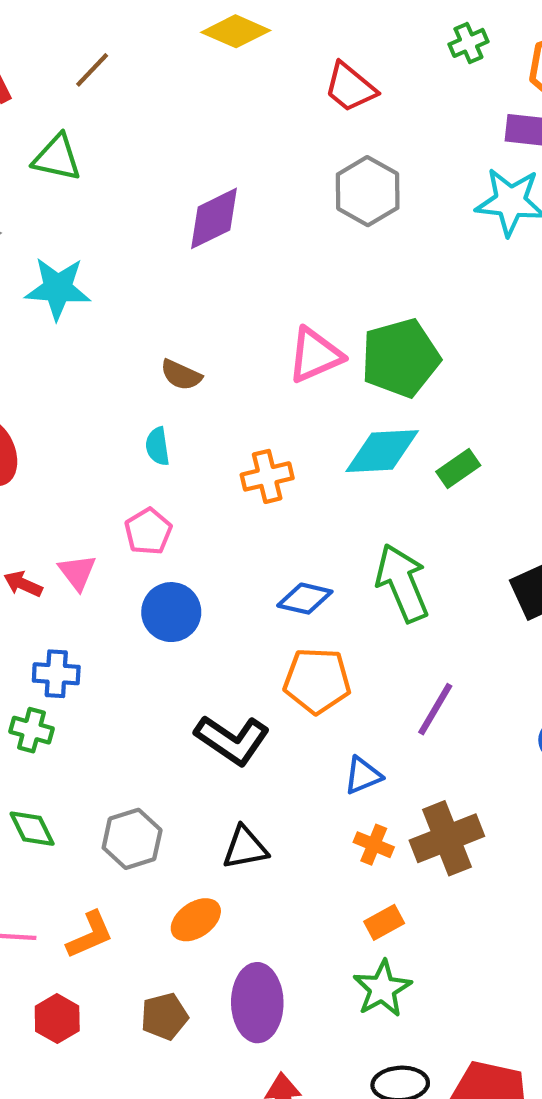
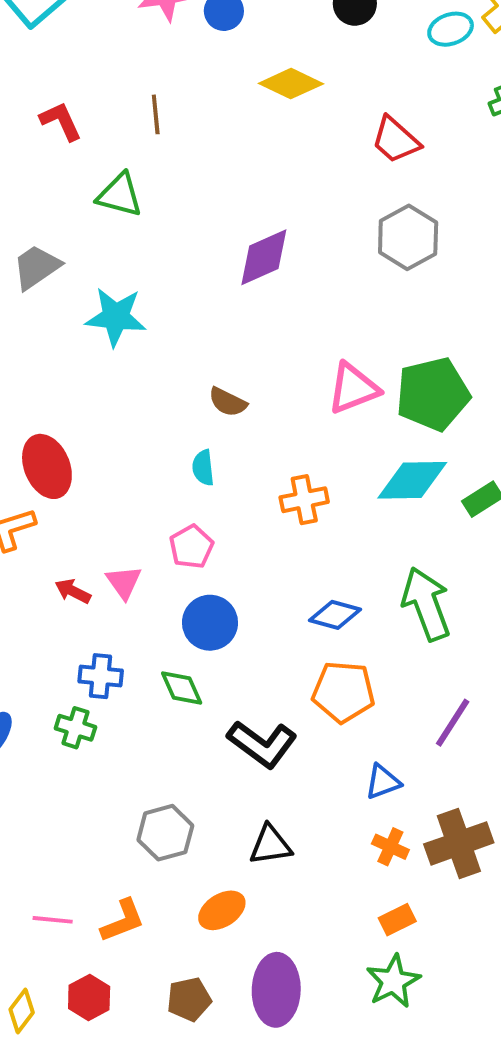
brown line: (92, 70) -> (156, 114), turned -51
green diamond: (32, 829) -> (182, 688), moved

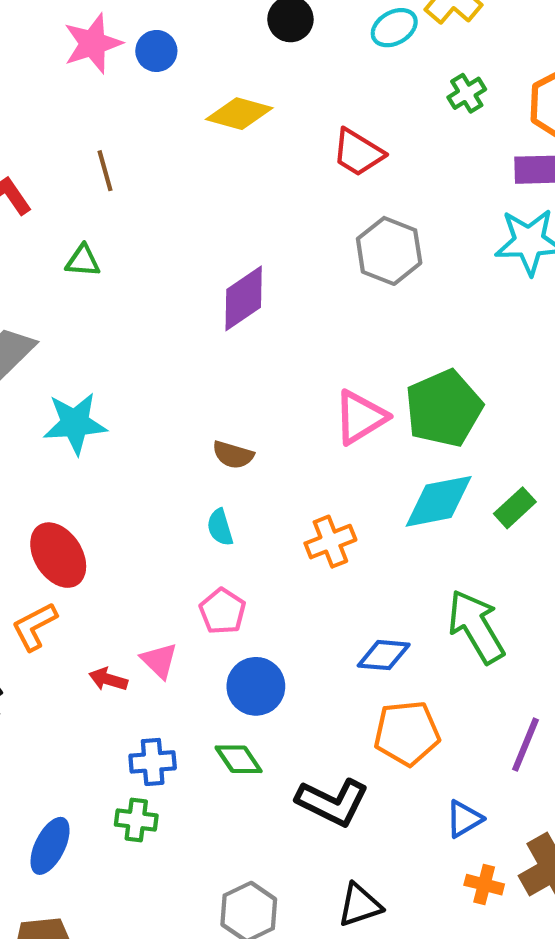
green triangle: (120, 195) -> (83, 261), size x0.7
cyan star: (116, 317) -> (75, 423), moved

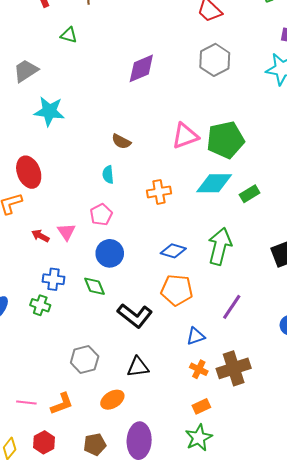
green arrow: (476, 627) -> (220, 246), turned 33

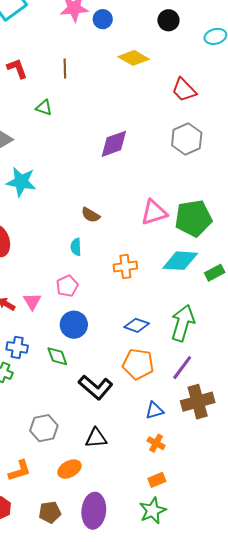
purple line: (232, 307) -> (182, 368), moved
brown cross: (234, 368) -> (198, 402), moved

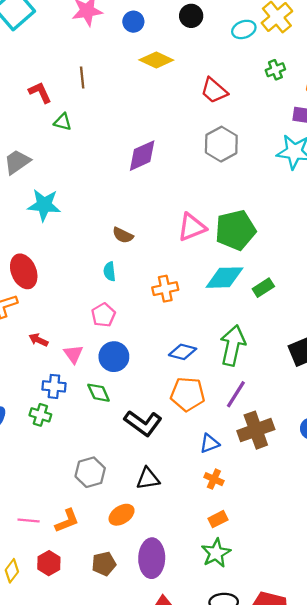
blue circle: (103, 19) -> (133, 22), moved
red L-shape: (17, 68) -> (40, 92), moved
pink triangle: (32, 301) -> (73, 354), moved

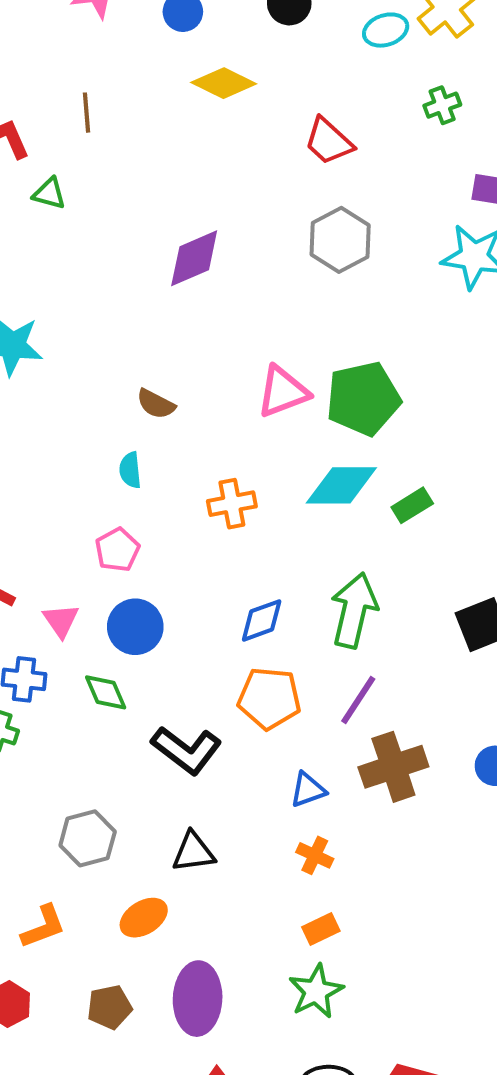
blue diamond: (183, 352) -> (262, 620), turned -36

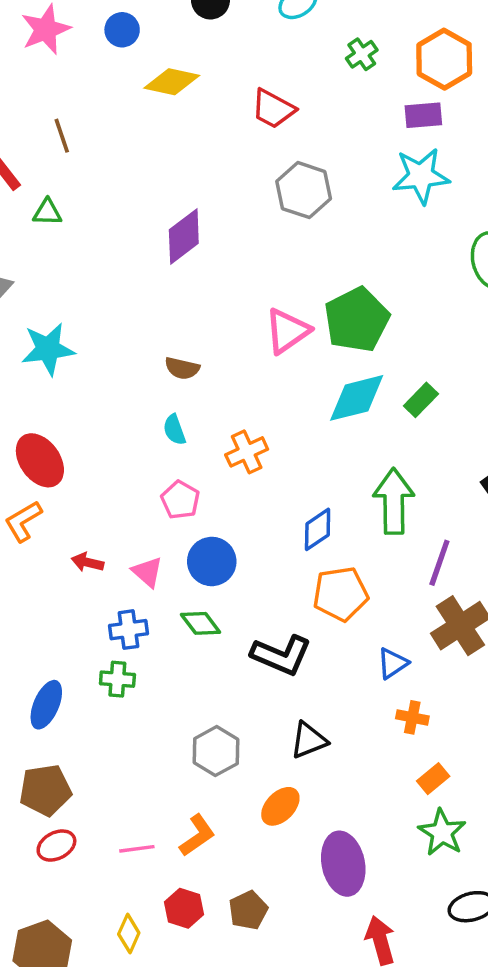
orange cross: (232, 504) -> (247, 452), moved
purple line: (358, 700) -> (439, 563), moved
brown pentagon: (109, 1007) -> (248, 910), moved

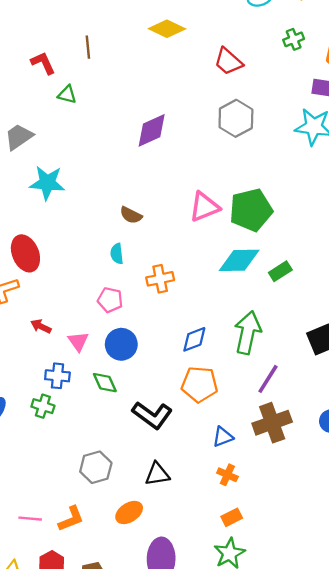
pink pentagon: (180, 500) -> (110, 300), turned -30

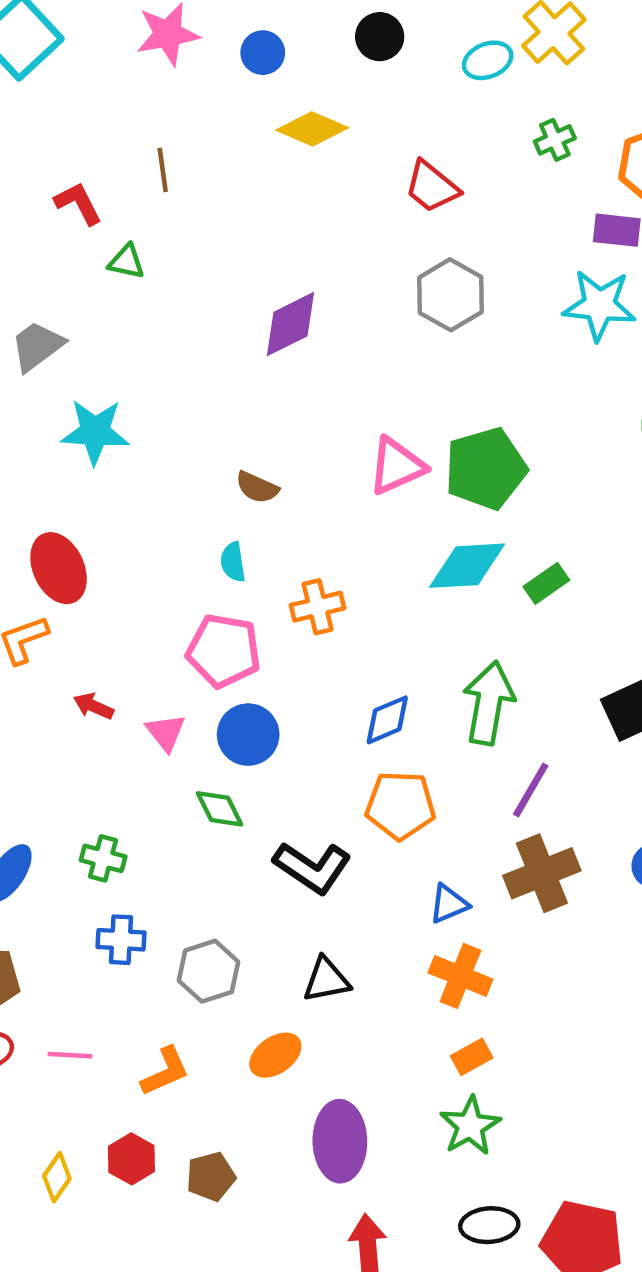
pink pentagon: (110, 300) -> (224, 651), size x1.5
blue cross: (57, 376) -> (121, 940), moved
orange cross: (227, 475) -> (460, 976), size x1.5
pink line: (30, 519) -> (70, 1055), moved

